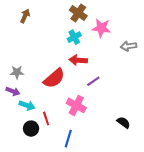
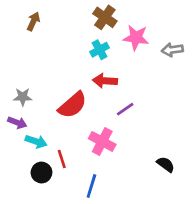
gray arrow: (129, 46) -> (172, 50), moved

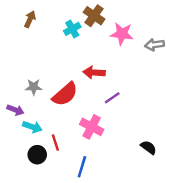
cyan cross: (100, 50) -> (72, 29), moved
gray star: (23, 97) -> (34, 87), moved

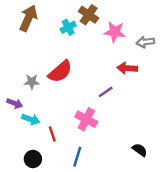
brown arrow: (30, 19) -> (28, 18), size x1.6
red arrow: (94, 72) -> (127, 68), moved
red semicircle: (65, 94) -> (60, 72), moved
black semicircle: (148, 147) -> (140, 150), moved
black circle: (37, 155) -> (33, 159), moved

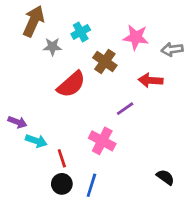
brown cross: (89, 15) -> (105, 61), moved
gray star: (32, 82) -> (52, 47), moved
black circle: (33, 159) -> (62, 184), moved

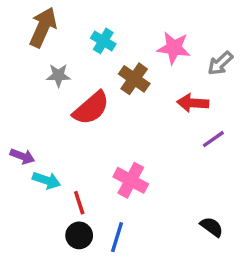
cyan cross: (81, 32) -> (103, 41), turned -30
gray star: (52, 47) -> (59, 75), moved
gray arrow: (172, 49) -> (220, 63), turned -35
purple line: (125, 109) -> (213, 139), moved

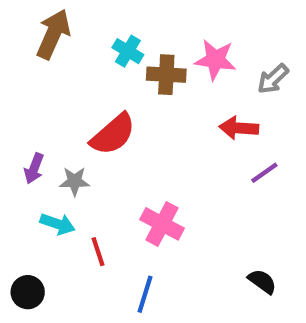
gray star: (59, 75) -> (75, 181), moved
brown cross: (134, 79) -> (166, 75), moved, turned -32
purple arrow: (22, 156) -> (34, 168), moved, turned 90
black circle: (79, 235) -> (28, 292), moved

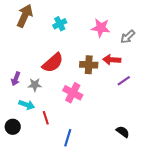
cyan cross: (128, 51) -> (60, 24), turned 32
brown cross: (166, 75) -> (89, 65), moved
pink cross: (162, 224) -> (73, 93), moved
black circle: (28, 292) -> (13, 127), moved

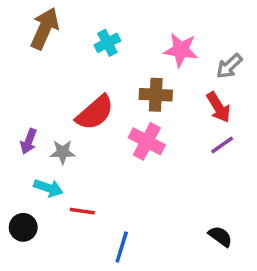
red arrow: (112, 60) -> (218, 107), moved, turned -126
brown cross: (89, 65) -> (156, 95), moved
pink cross: (73, 93) -> (147, 141), moved
red line: (46, 118) -> (82, 211), turned -64

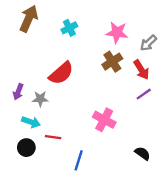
brown cross: (156, 95) -> (112, 62), moved, turned -36
pink cross: (147, 141) -> (104, 120), moved
black circle: (23, 227) -> (26, 148), moved

